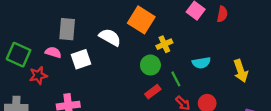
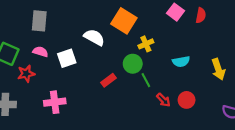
gray rectangle: (67, 29) -> (39, 21), moved
green line: (176, 79) -> (146, 80), moved
red rectangle: (153, 92) -> (109, 80), moved

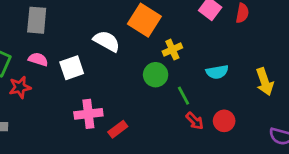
red rectangle: (109, 80) -> (118, 129), moved
green line: (146, 80) -> (184, 96), moved
pink cross: (55, 102) -> (88, 114), moved

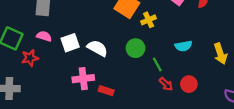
white semicircle: (107, 41) -> (97, 48), moved
yellow cross: (172, 50) -> (149, 20), moved
red rectangle: (118, 129) -> (106, 91), turned 56

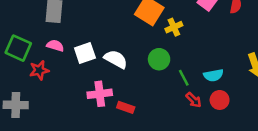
cyan semicircle: (183, 46) -> (213, 75), moved

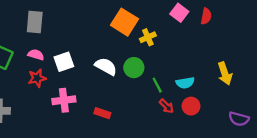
white semicircle: (116, 59) -> (106, 66), moved
red star: (39, 70) -> (37, 78), moved
pink cross: (100, 94) -> (64, 100), moved

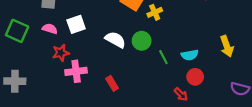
white square: (64, 62) -> (76, 24), moved
red star: (37, 78) -> (61, 53), moved
red arrow: (167, 106) -> (181, 94), moved
red rectangle: (102, 113) -> (112, 83), turned 40

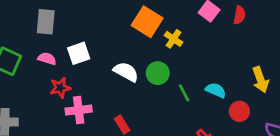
yellow cross: (155, 12) -> (174, 39), turned -32
cyan semicircle: (190, 55) -> (216, 90), turned -147
red circle: (195, 77) -> (239, 111), moved

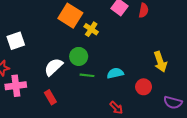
white semicircle: (126, 72) -> (54, 67), moved, turned -72
cyan semicircle: (216, 90) -> (115, 73), moved, turned -35
green line: (184, 93) -> (87, 75), moved, turned -56

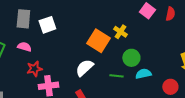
orange square: (70, 16) -> (98, 41), moved
white square: (16, 41) -> (47, 25), moved
green circle: (79, 56) -> (131, 58), moved

